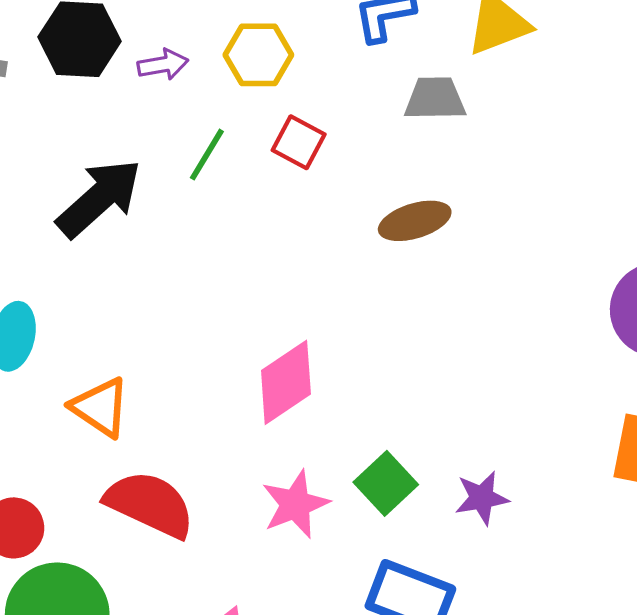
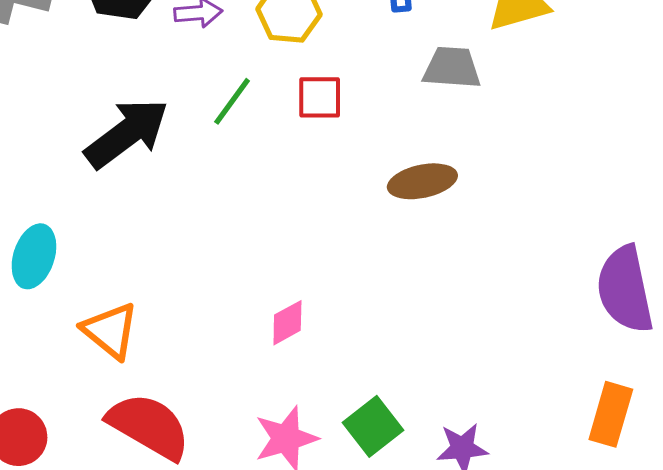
red square: (299, 142) -> (320, 97), turned -33
pink diamond: (286, 382) -> (287, 323), size x0.6

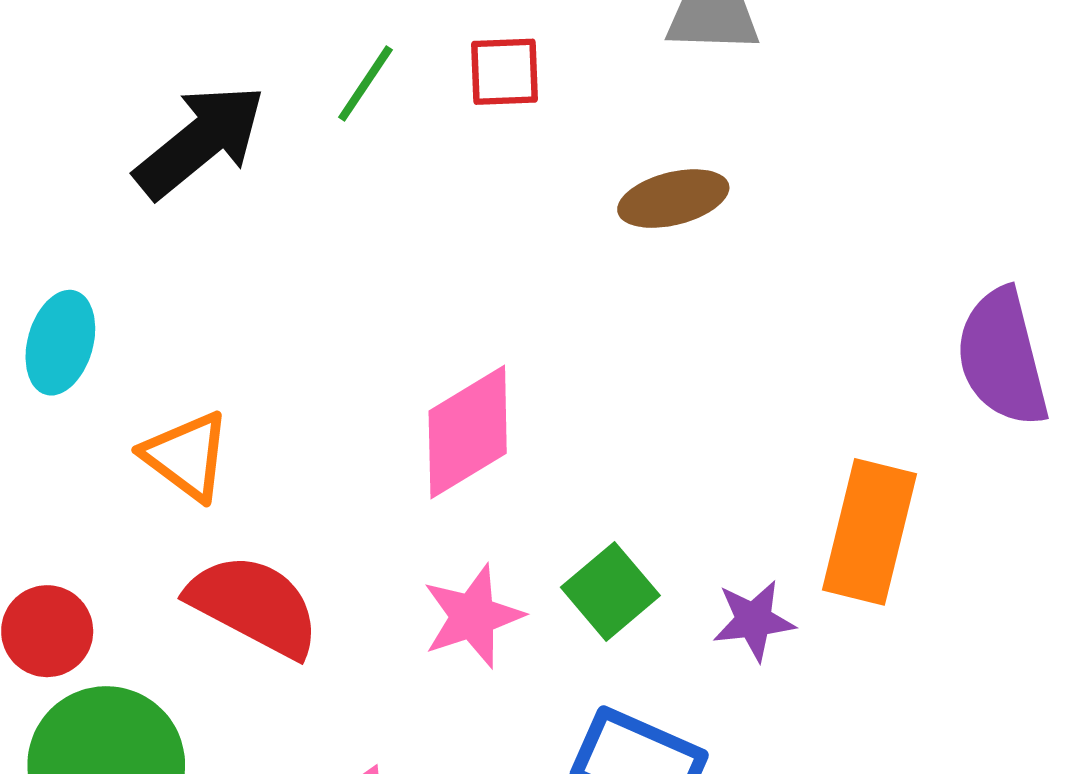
pink diamond: (287, 323) -> (468, 432), size x1.8
orange rectangle: (611, 414) -> (870, 532), moved, size x1.4

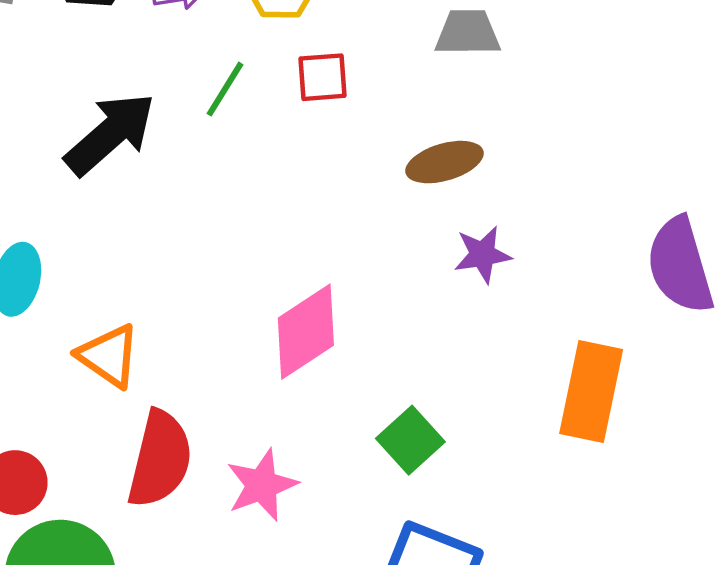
red semicircle: (254, 605) -> (160, 459), turned 78
pink star: (473, 616) -> (262, 485), moved
purple star: (754, 620) -> (482, 255), moved

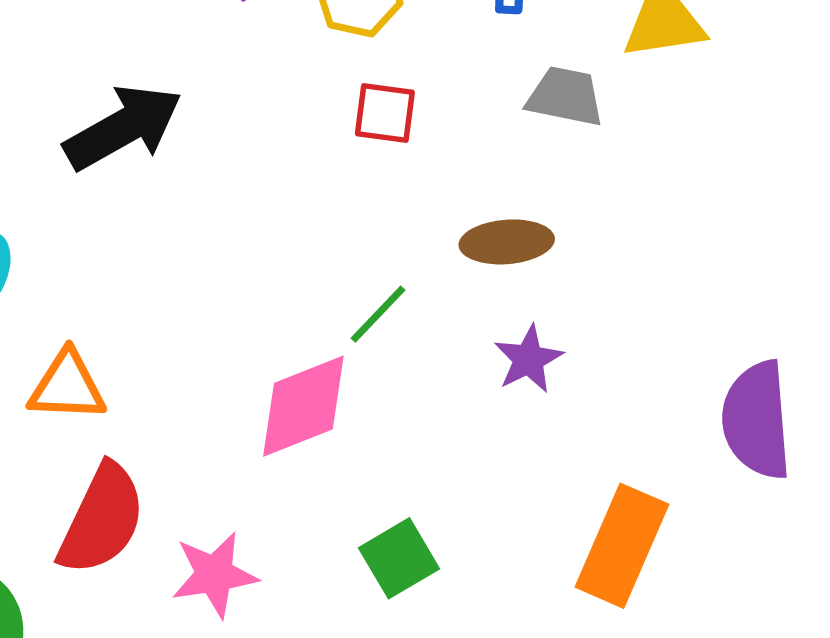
green line: (225, 89) -> (378, 314), moved
purple star: (482, 255) -> (529, 359), turned -30
orange triangle: (109, 356) -> (67, 386), turned -44

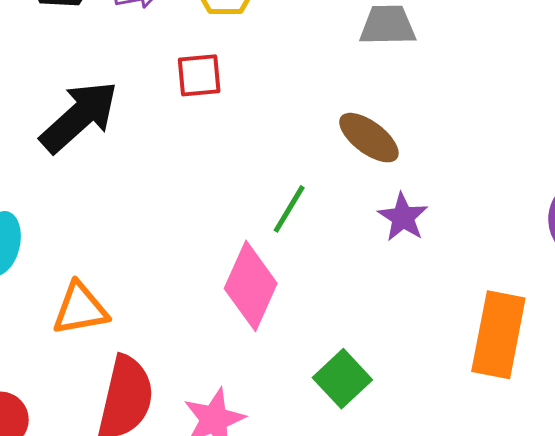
red square: (385, 113) -> (199, 75), moved
brown ellipse: (507, 242) -> (369, 138), turned 54
pink diamond: (303, 406) -> (251, 286), turned -32

